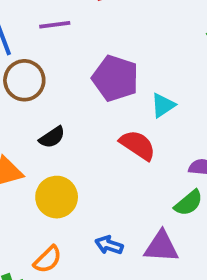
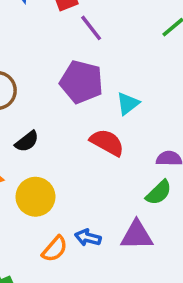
purple line: (55, 25) -> (91, 28), moved, turned 64
orange semicircle: (48, 259) -> (55, 249), moved

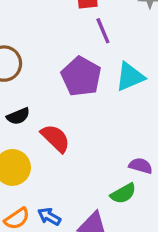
cyan triangle: (128, 104) -> (130, 77), moved, size x1.4
red semicircle: (107, 142) -> (55, 138), moved

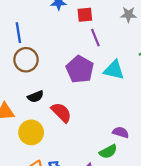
cyan triangle: (130, 77) -> (114, 70), turned 35

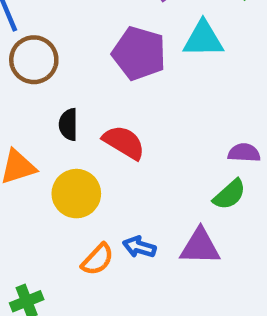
black semicircle: (36, 97) -> (68, 124), turned 126

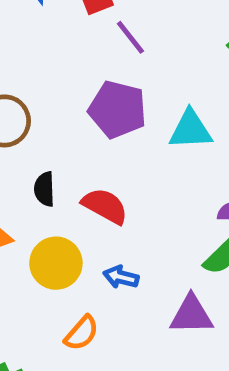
cyan triangle: (203, 39) -> (191, 130), moved
blue arrow: (139, 247) -> (121, 277), moved

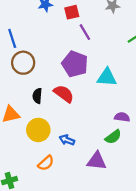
red semicircle: (105, 206) -> (64, 94), moved

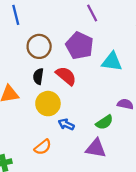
brown circle: (23, 63) -> (39, 46), moved
yellow circle: (38, 130) -> (48, 104), moved
green semicircle: (113, 137) -> (104, 122), moved

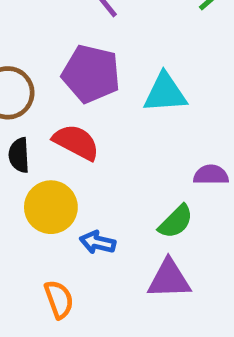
orange semicircle: (43, 147) -> (59, 299), turned -60

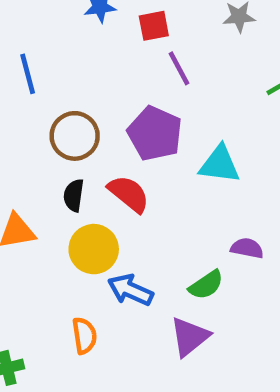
blue arrow: (98, 242) -> (130, 290), size x1.4
purple triangle: (169, 279) -> (190, 337), turned -48

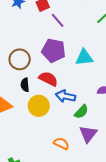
green semicircle: (206, 285) -> (81, 112), moved
blue arrow: (130, 290) -> (65, 96), moved
orange semicircle: (84, 336) -> (61, 144), moved, turned -42

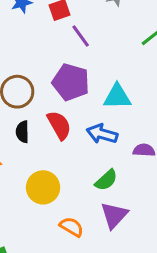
red semicircle: (48, 79) -> (59, 125), turned 30
blue arrow: (65, 96) -> (102, 134), moved
yellow circle: (39, 106) -> (43, 187), moved

